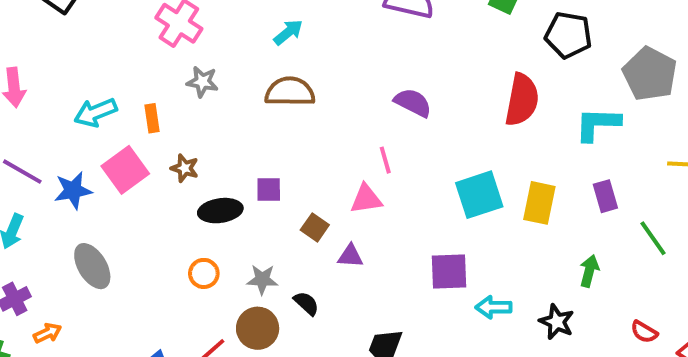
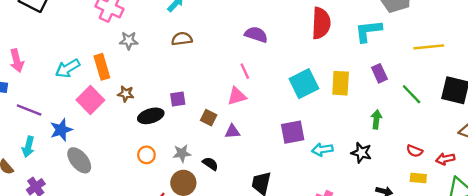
brown semicircle: (290, 92) -> (182, 39), size x0.7
orange rectangle: (152, 118) -> (102, 67), size x1.5
blue star: (73, 190) -> (61, 130), moved

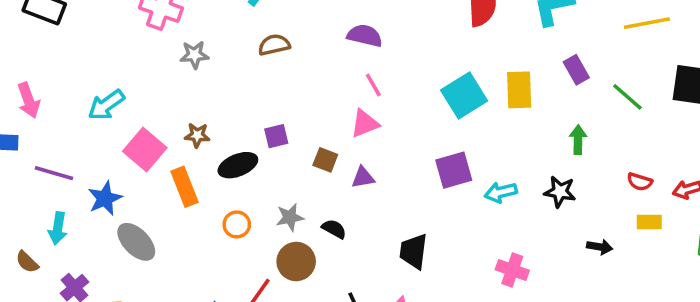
purple semicircle: (256, 34) -> (365, 36), moved
orange rectangle: (102, 67) -> (184, 187), moved

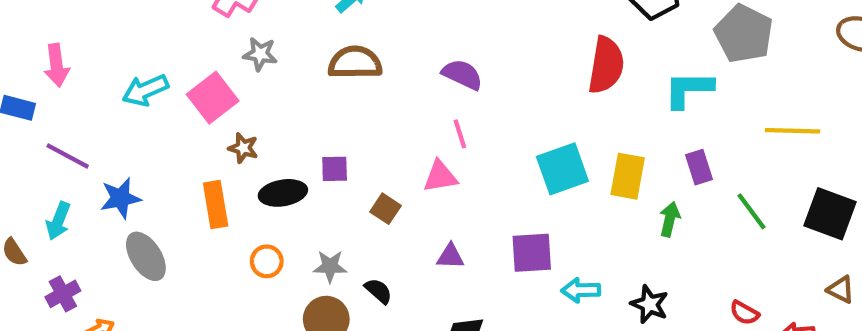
brown semicircle: (274, 45) -> (355, 63), size x1.4
green arrow: (578, 140) -> (670, 219), moved
pink square: (145, 149) -> (213, 98), moved
purple triangle: (363, 178) -> (450, 256), moved

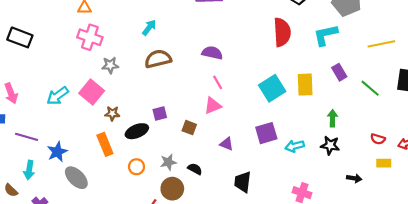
green arrow: (670, 219) -> (333, 118), moved
purple triangle: (450, 256) -> (227, 144), turned 32

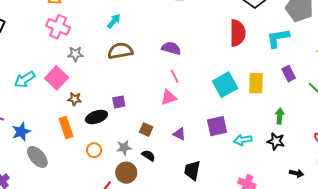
brown square: (189, 128) -> (146, 130), moved

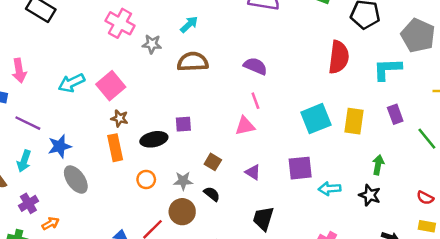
gray star: (75, 54) -> (152, 44), moved
brown star: (75, 99) -> (120, 118), moved

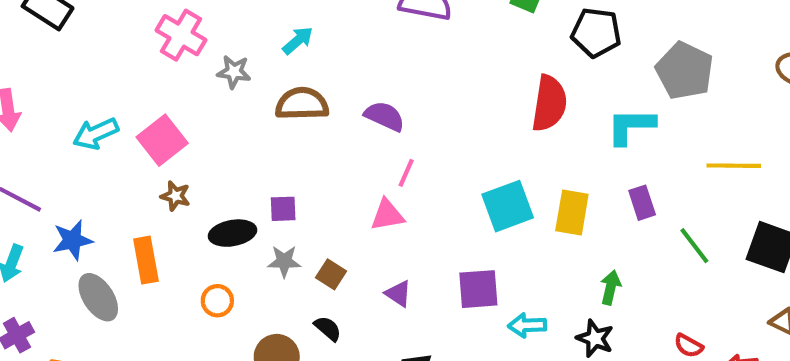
purple semicircle: (255, 66) -> (385, 116), moved
pink line: (255, 101) -> (406, 173), turned 42
orange rectangle: (115, 148) -> (146, 260), moved
gray star: (183, 181) -> (284, 261), moved

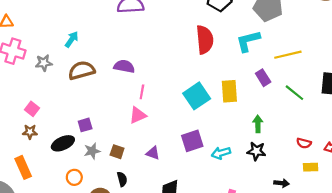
pink square: (162, 140) -> (32, 109), moved, size x0.6
yellow line: (734, 166) -> (288, 55), moved
orange circle: (217, 301) -> (74, 177), moved
black semicircle: (328, 328) -> (122, 179), turned 48

